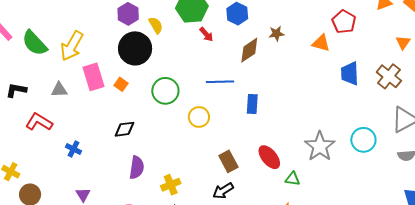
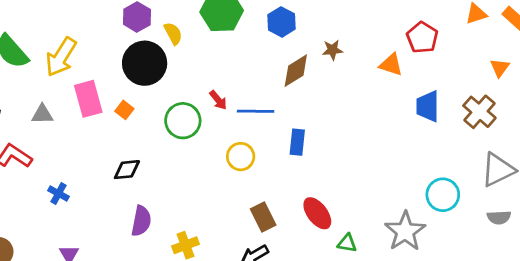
red arrow: (206, 34) -> (218, 100), moved
yellow circle: (199, 117) -> (241, 157), moved
gray star: (320, 146) -> (405, 231), moved

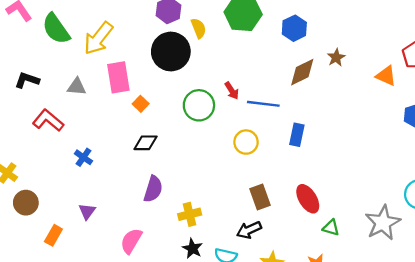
brown star: (332, 50) -> (336, 57), turned -30
orange square: (124, 110) -> (141, 104), moved

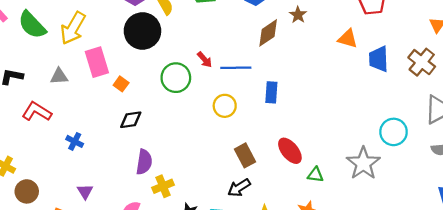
orange triangle: (386, 76) -> (348, 39), moved
yellow cross: (190, 214) -> (163, 186), moved

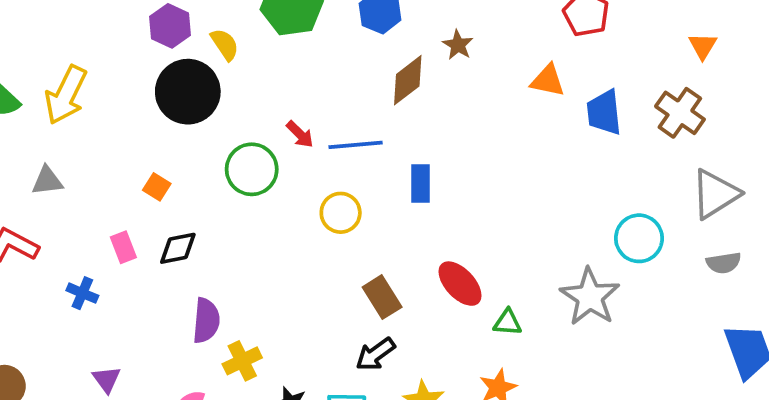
pink rectangle: (97, 62) -> (123, 247), moved, size x0.6

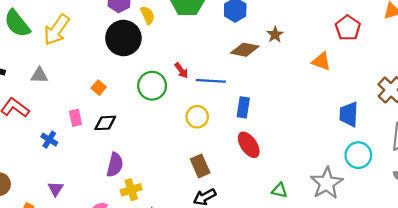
brown diamond: (408, 80) -> (245, 50), turned 40
blue trapezoid: (604, 112) -> (349, 114), moved
red ellipse: (460, 284) -> (249, 145), moved
brown rectangle: (382, 297) -> (200, 166), moved

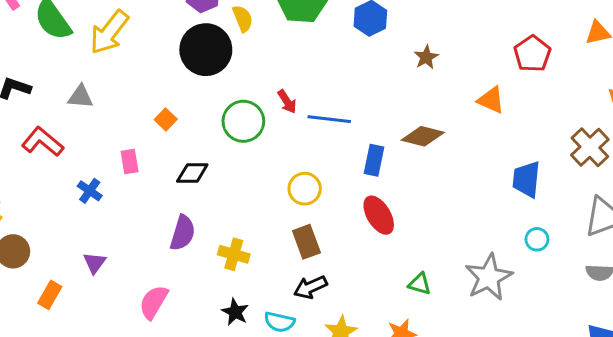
brown diamond: (245, 50) -> (423, 136), moved
yellow circle: (197, 117) -> (305, 189), moved
black diamond: (105, 123) -> (192, 173), moved
cyan circle: (358, 155) -> (537, 239), size x0.6
yellow cross: (131, 190) -> (234, 254), moved, turned 30

